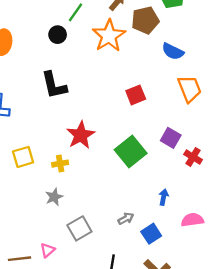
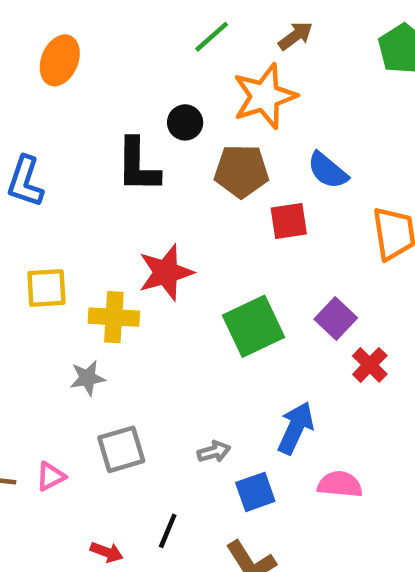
brown pentagon: (145, 20) -> (241, 171), moved
black circle: (58, 35) -> (185, 122), moved
blue semicircle: (173, 51) -> (328, 170), moved
yellow cross: (60, 164) -> (114, 317), size x1.5
blue arrow: (164, 197) -> (296, 428), size x1.6

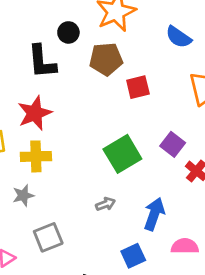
blue semicircle: (328, 170) -> (179, 37), moved
red star: (166, 272) -> (35, 113), moved
gray arrow: (214, 452) -> (105, 204), moved

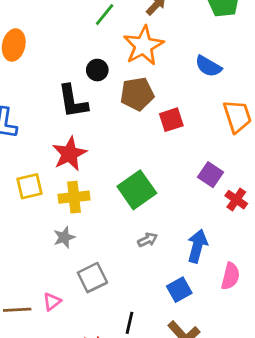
green square: (122, 154) -> (137, 190), moved
pink semicircle: (185, 246) -> (230, 276), turned 108

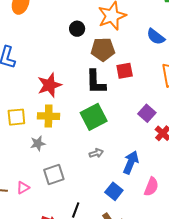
black L-shape: (73, 101) -> (96, 82), moved
yellow square: (29, 186) -> (16, 117), moved
blue square: (179, 290) -> (114, 191), turned -30

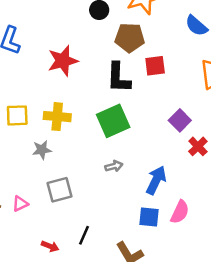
red star: (49, 85) -> (63, 61), moved
blue square: (114, 191) -> (149, 217), moved, turned -36

